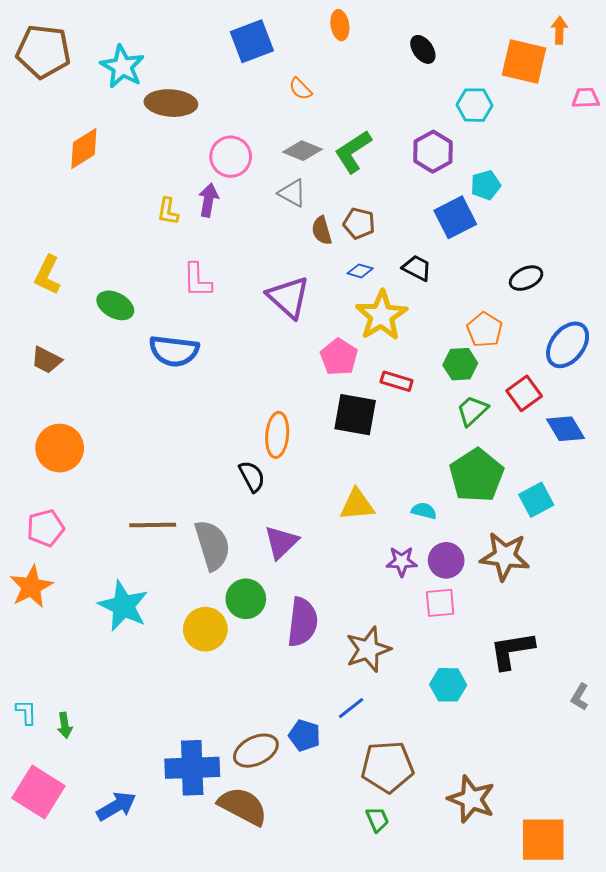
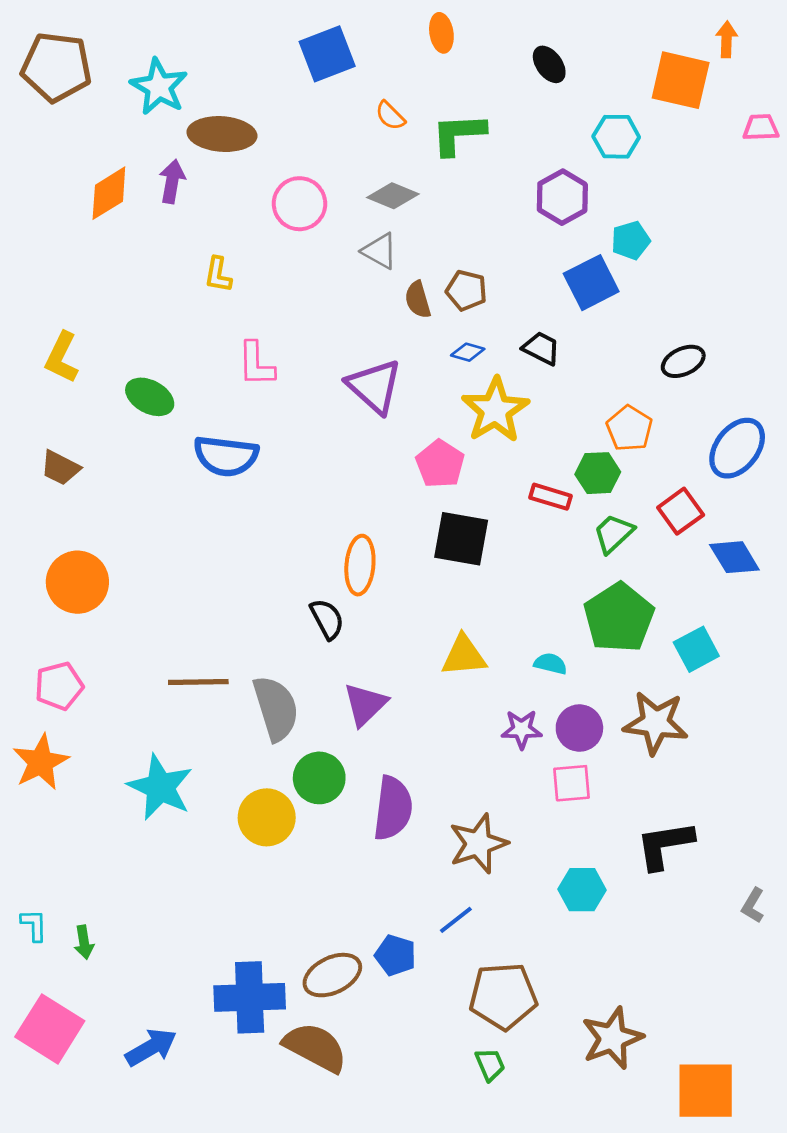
green L-shape: (353, 152) -> (459, 134), moved, turned 30
purple arrow: (208, 200) -> (172, 181), moved
red rectangle: (397, 381) -> (550, 497), moved
brown star: (471, 799) -> (612, 1038), turned 30

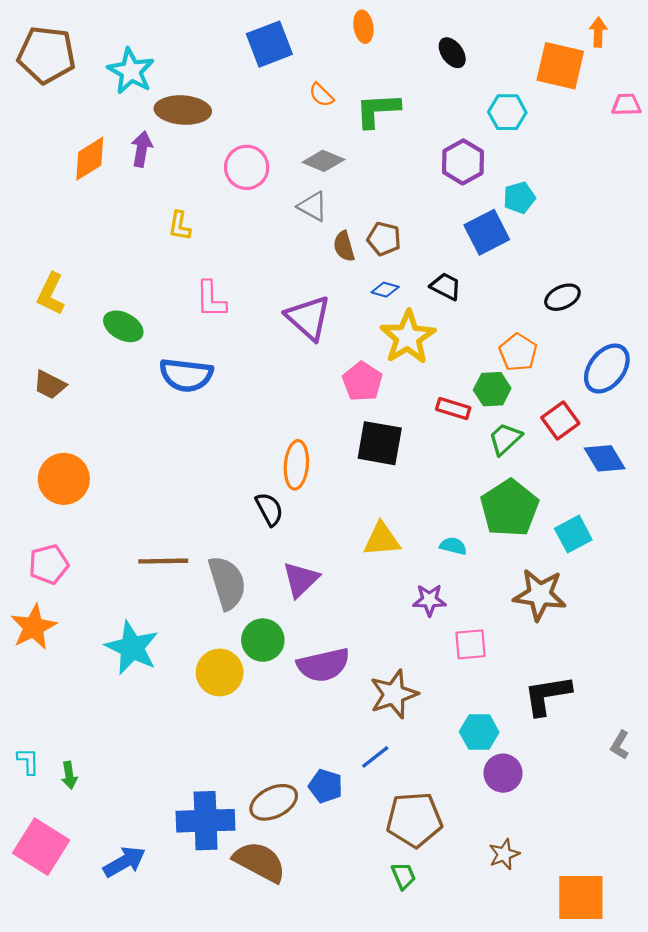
purple circle: (579, 728) -> (503, 773), moved
purple semicircle: (393, 808) -> (323, 665), turned 70
brown star: (612, 1038) -> (504, 854), size x0.6

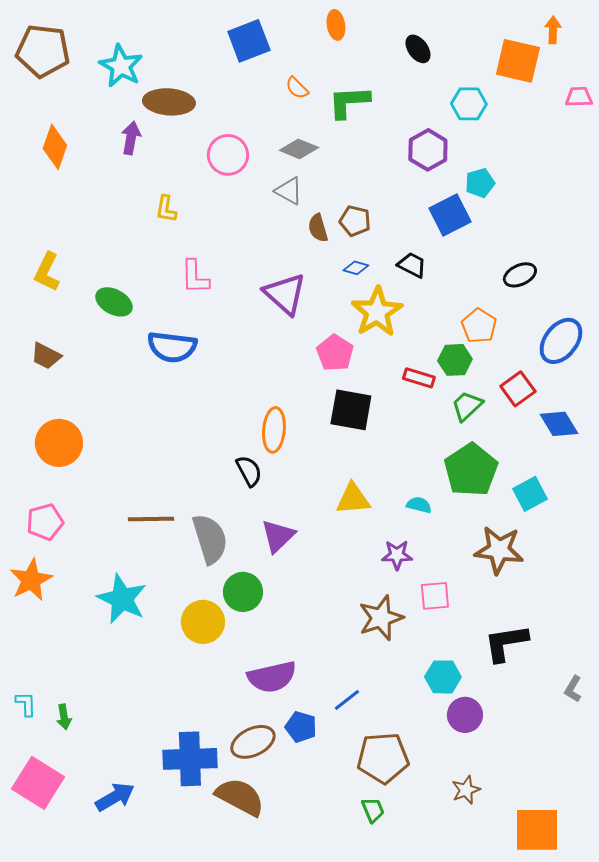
orange diamond: (90, 159) -> (55, 147), moved, turned -39
purple semicircle: (323, 665) -> (272, 677), moved
brown star: (394, 694) -> (381, 618), moved

